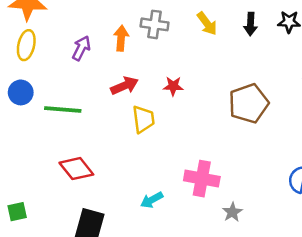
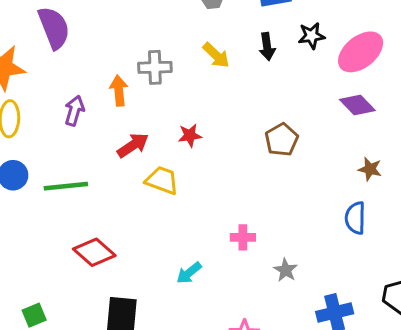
brown pentagon: (249, 103) -> (282, 140), size x0.7
yellow trapezoid: (143, 119) -> (162, 180), turned -52
pink cross: (202, 179) -> (243, 237), size x0.6

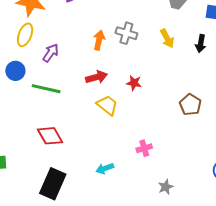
purple arrow: (74, 111) -> (51, 53), moved
brown pentagon: (282, 140) -> (190, 105), turned -30
pink cross: (243, 237) -> (144, 148), moved, turned -35

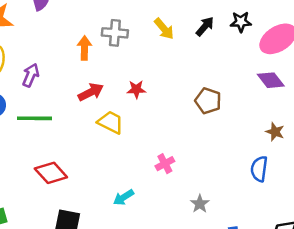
black arrow: (201, 44) -> (205, 26), turned -138

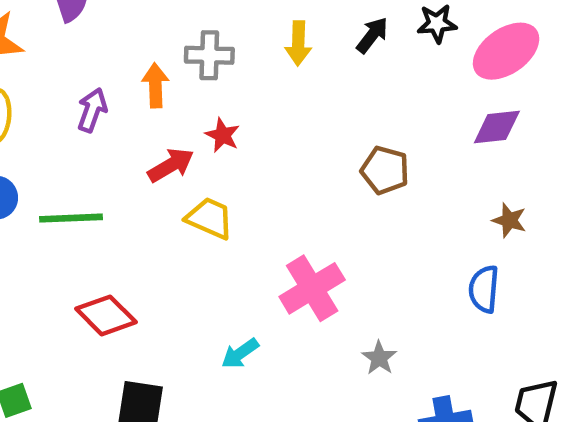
yellow arrow: (164, 29) -> (298, 43), turned 45
purple arrow: (31, 75) -> (92, 110), moved
purple diamond: (271, 80) -> (497, 127), turned -56
red star: (136, 89) -> (223, 135), moved, turned 30
pink cross: (165, 164) -> (312, 288), size x1.8

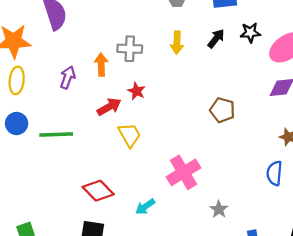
yellow trapezoid: (210, 218) -> (130, 135), turned 36
red diamond: (106, 315) -> (98, 191), moved

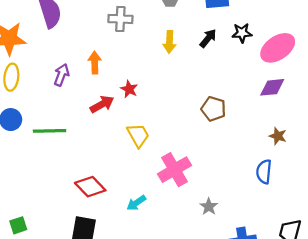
gray cross: (130, 49) -> (120, 19), moved
yellow trapezoid: (130, 135) -> (138, 135), moved

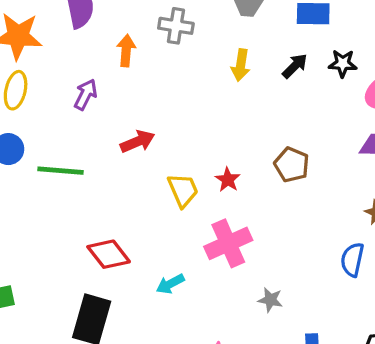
orange arrow: (95, 63) -> (126, 51), moved
red star: (129, 89) -> (228, 180), moved
gray star: (209, 207) -> (270, 300), turned -30

